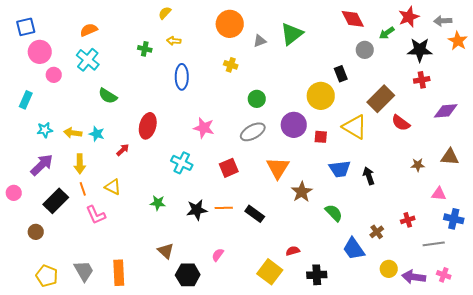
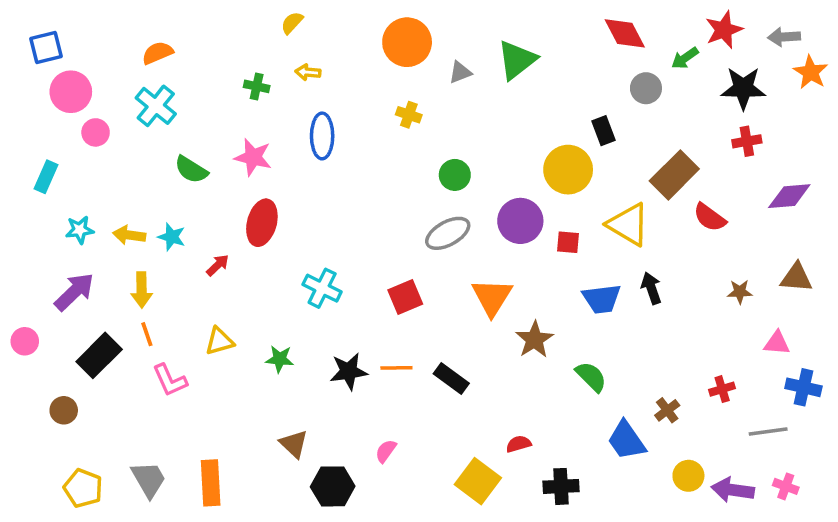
pink star: (204, 128) -> (253, 157), moved
black arrow: (369, 176) -> (651, 288), moved
yellow triangle: (113, 187) -> (219, 341), moved, turned -42

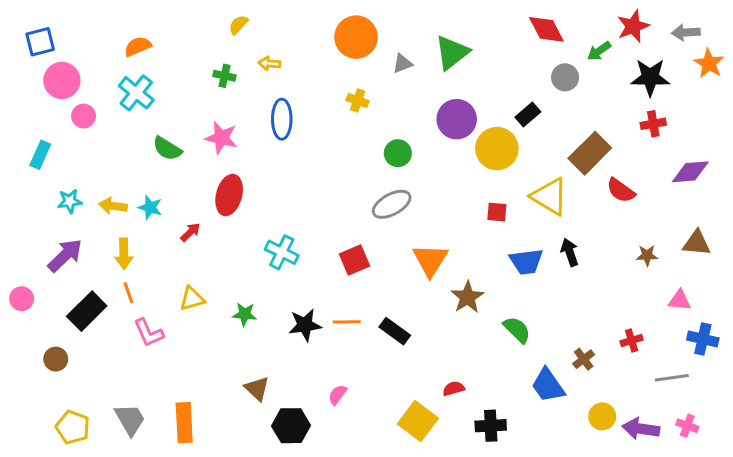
yellow semicircle: (292, 23) -> (238, 25), moved
black rectangle: (603, 131) -> (528, 114), turned 70
purple circle: (520, 221) -> (457, 119), moved

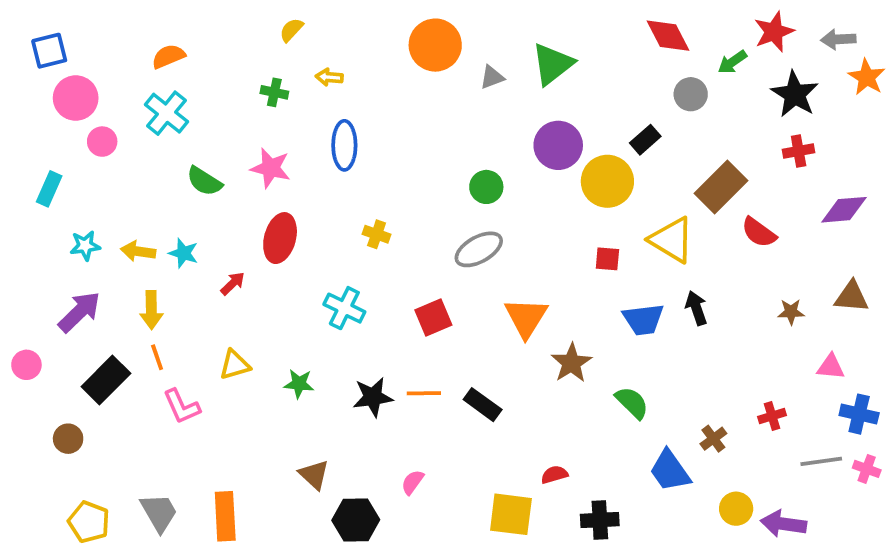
black star: (650, 77) -> (795, 94), turned 30
yellow cross: (358, 101) -> (377, 234), moved
yellow square: (418, 421) -> (511, 514), turned -30
pink cross: (687, 426) -> (867, 469), moved

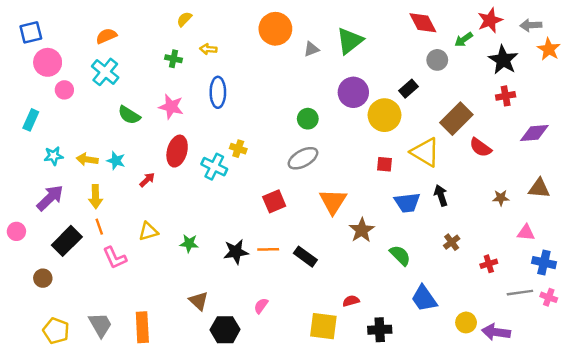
cyan cross: (344, 308) -> (214, 167), moved
brown cross: (713, 439) -> (452, 242), moved

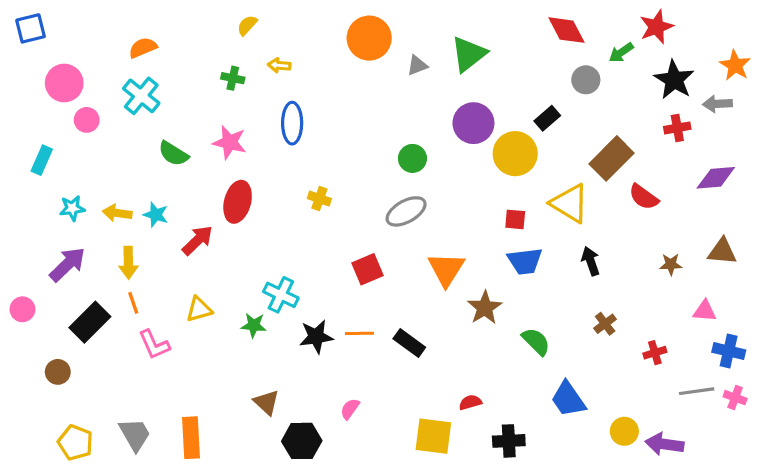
gray arrow: (531, 25) -> (717, 104), moved
blue square: (31, 32) -> (30, 28), moved
cyan cross: (214, 167) -> (281, 295), moved
red arrow: (147, 180) -> (197, 240), size x1.5
blue trapezoid: (407, 203) -> (525, 261), moved

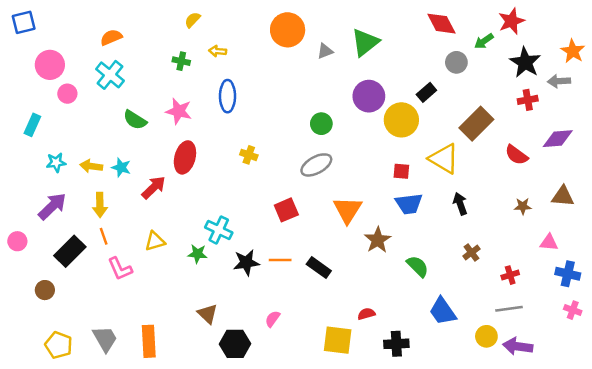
red semicircle: (644, 197) -> (516, 155), moved
gray line: (697, 391) -> (509, 309), moved

